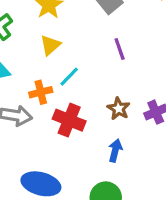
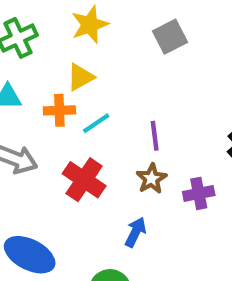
purple line: (120, 49) -> (155, 136), moved
orange cross: (41, 92) -> (59, 110), moved

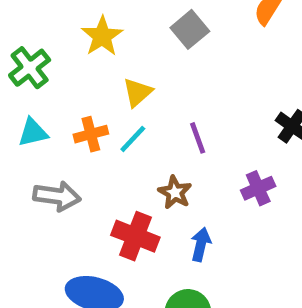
yellow triangle: (80, 77) -> (137, 92), moved
brown star: (151, 179) -> (175, 192), moved
red cross: (84, 180) -> (135, 236), moved

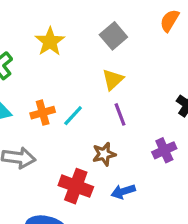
yellow triangle: (137, 92) -> (113, 80), moved
brown star: (175, 192) -> (104, 154), turned 30
blue arrow: (201, 244) -> (123, 192), turned -120

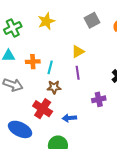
gray square: (113, 36) -> (92, 20), moved
cyan line: (73, 116) -> (50, 67), turned -40
brown star: (104, 154) -> (54, 87), moved

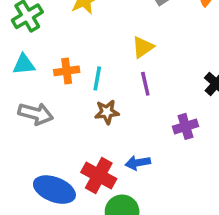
red cross: (43, 109) -> (99, 175), moved

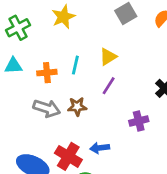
cyan line: (97, 78) -> (75, 65), moved
purple line: (145, 84) -> (109, 86), turned 42
gray arrow: (36, 114) -> (47, 108), moved

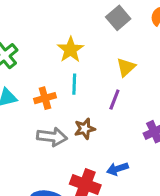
yellow star: (63, 17) -> (71, 50), moved
yellow triangle: (108, 57) -> (126, 67), moved

